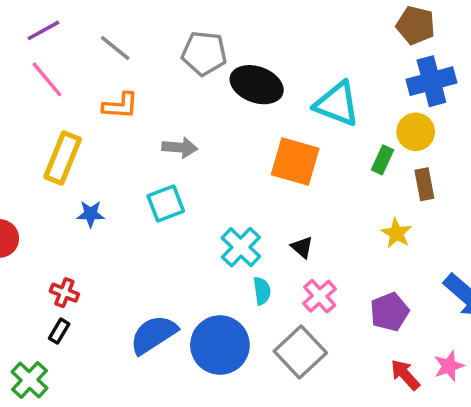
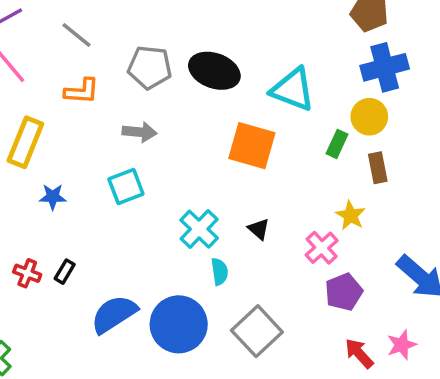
gray pentagon: (204, 53) -> (150, 67), moved
pink cross: (320, 296) -> (322, 248), moved
black rectangle: (59, 331) -> (65, 272), moved

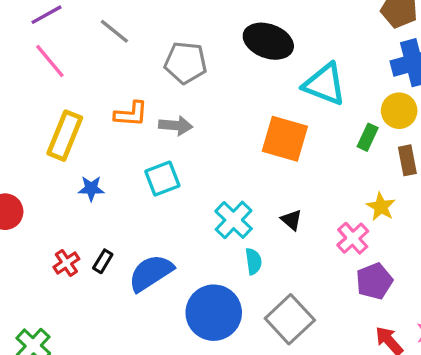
black ellipse: (214, 71) -> (268, 41), moved
orange L-shape: (82, 91) -> (131, 114), moved
red cross: (27, 273) -> (66, 263), turned 35
blue semicircle: (114, 314) -> (151, 273), moved

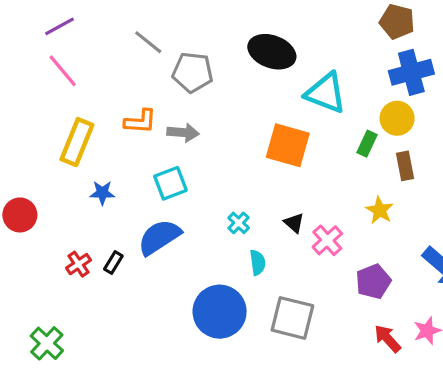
gray line: (114, 31) -> (148, 42), moved
cyan cross: (234, 220) -> (239, 223), size x0.6
pink cross: (353, 238) -> (327, 240), moved
blue semicircle: (151, 273) -> (159, 237), moved
gray square: (290, 319) -> (292, 318), turned -33

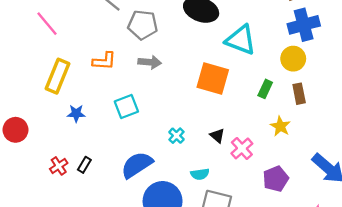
gray arrow: (183, 133) -> (150, 62), moved
green rectangle: (367, 144) -> (265, 89), moved
blue semicircle: (159, 237) -> (137, 165), moved
cyan semicircle: (258, 262) -> (200, 174), moved, turned 90

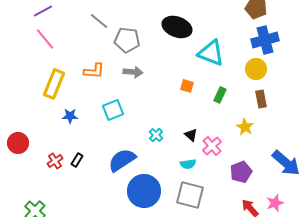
orange square: (213, 78) -> (187, 86), size x0.5
green rectangle: (265, 89) -> (220, 95), moved
red circle: (16, 130) -> (18, 143), moved
cyan semicircle: (200, 174) -> (188, 164), moved

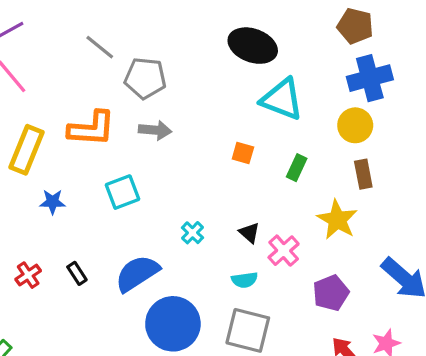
black ellipse: (177, 27) -> (253, 46), moved
orange L-shape: (94, 71) -> (92, 129), size x1.4
yellow star: (245, 127) -> (337, 220), size x1.4
black rectangle: (77, 160) -> (77, 273), moved, turned -64

